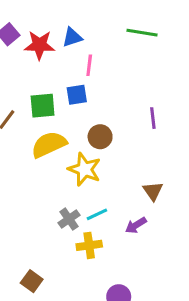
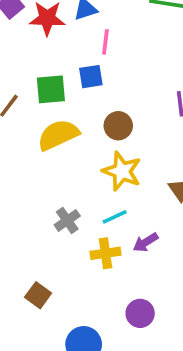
yellow star: (85, 169) -> (122, 171), moved
gray cross: (69, 219) -> (67, 220), moved
purple arrow: (136, 225) -> (146, 242), moved

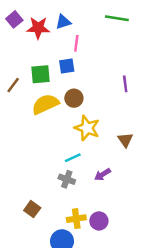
brown circle: (118, 126) -> (74, 98), moved
cyan line: (115, 217) -> (73, 158), moved
gray cross: (67, 220) -> (67, 179), moved, turned -35
yellow cross: (105, 253) -> (76, 219), moved

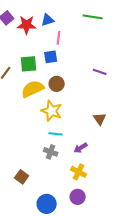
purple line: (125, 84) -> (100, 72), turned -64
yellow star: (87, 128) -> (52, 111), moved
cyan line: (73, 158) -> (56, 134), turned 32
yellow cross: (76, 219) -> (79, 172), moved, turned 35
purple circle: (99, 221) -> (78, 197), moved

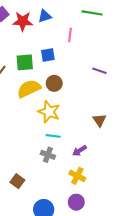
pink line: (59, 38) -> (70, 35), moved

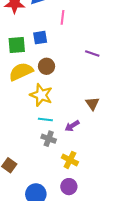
purple arrow: (79, 151) -> (72, 126), moved
gray cross: (48, 155) -> (49, 139), moved

